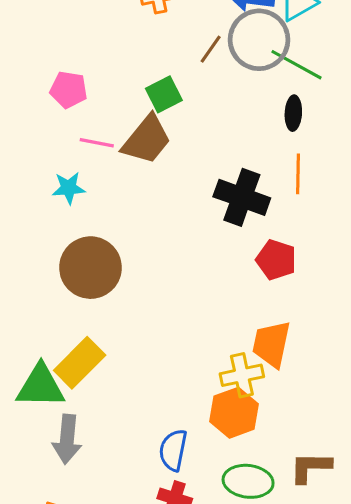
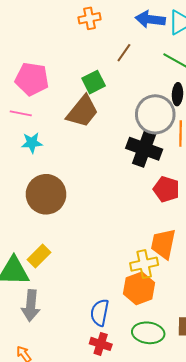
gray circle: (259, 40) -> (155, 114), moved
pink pentagon: (69, 90) -> (32, 79), size x1.4
pink line: (97, 143) -> (21, 113), moved
yellow rectangle: (80, 363) -> (39, 256), size x0.7

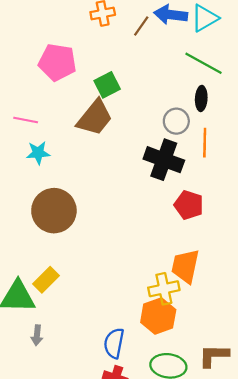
brown line: (124, 53) -> (141, 26), moved
pink pentagon: (32, 79) -> (57, 62), moved
gray circle: (155, 114) -> (176, 121), size x0.6
gray arrow: (31, 306) -> (37, 335), size x0.6

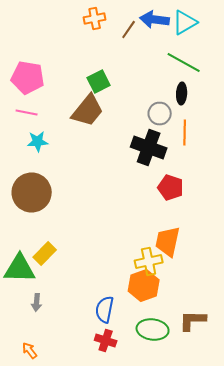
pink pentagon: (57, 62) -> (28, 78), moved
brown circle: (54, 211) -> (32, 192), moved

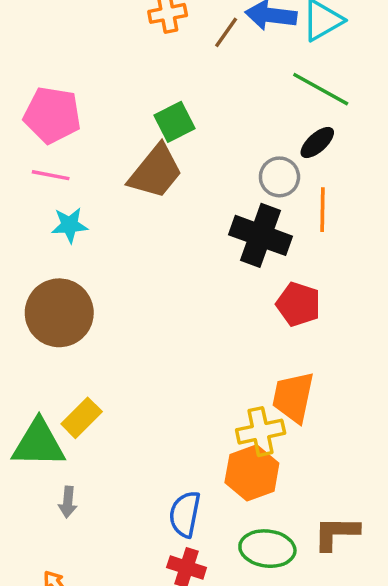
black ellipse: (182, 94) -> (317, 142), turned 45

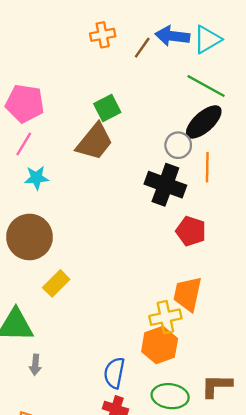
black ellipse: (317, 142) -> (204, 122), size x1.6
pink line: (51, 175) -> (24, 144), turned -70
yellow rectangle: (82, 418) -> (56, 283), moved

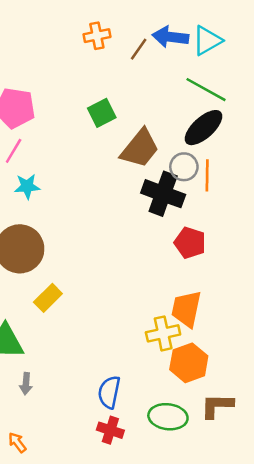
brown trapezoid: (95, 142) -> (140, 148), moved
gray circle: (178, 145) -> (184, 167), moved
orange hexagon: (160, 345) -> (189, 363), moved

